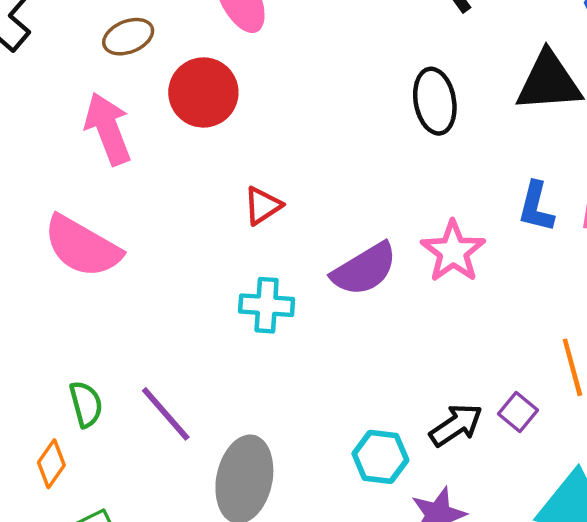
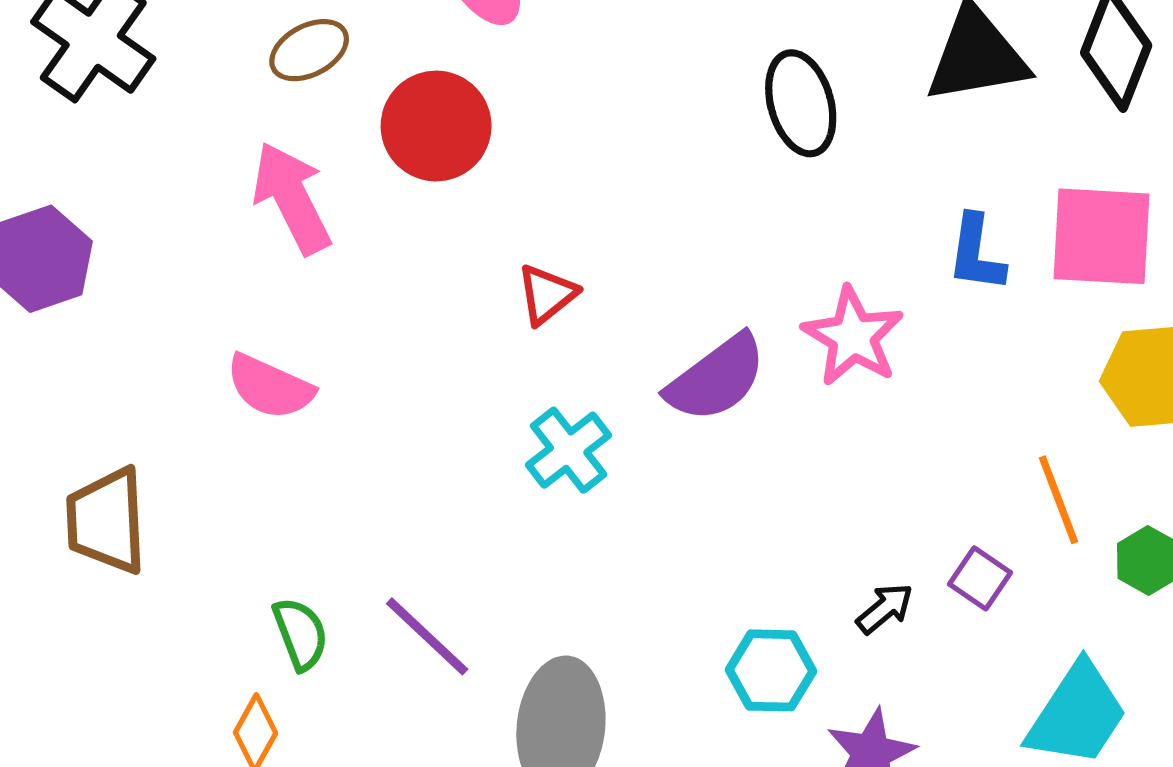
pink semicircle: (82, 246) -> (270, 387), size x0.7
cyan cross: (267, 305) -> (569, 450), turned -36
black arrow: (456, 425) -> (885, 608), size x0.7

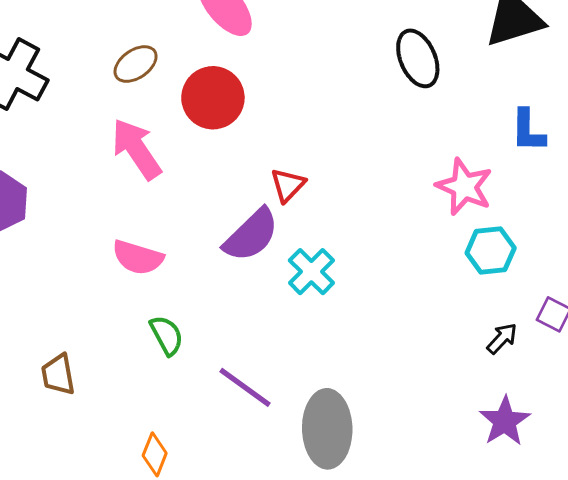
purple semicircle: (716, 378) -> (251, 235), moved
brown trapezoid: (106, 521) -> (58, 375), moved, size x0.7
green semicircle: (300, 634) -> (167, 335), moved
cyan hexagon: (771, 670) -> (491, 250), moved

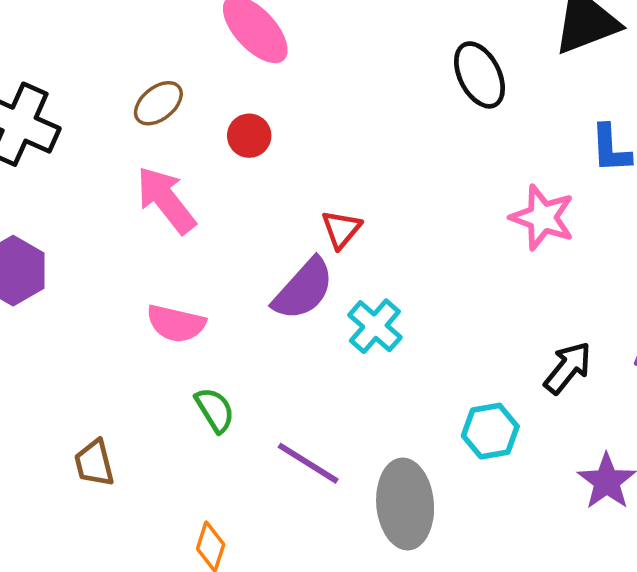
red circle: (213, 98) -> (249, 136), size x0.6
cyan hexagon: (491, 250) -> (490, 431), moved
black arrow: (502, 338) -> (568, 368), moved, size x1.4

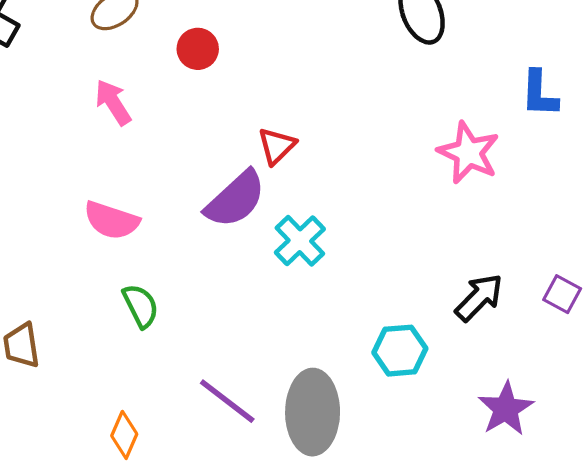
pink arrow: (166, 200) -> (113, 102), size x0.7
purple line: (308, 463) -> (227, 401), moved

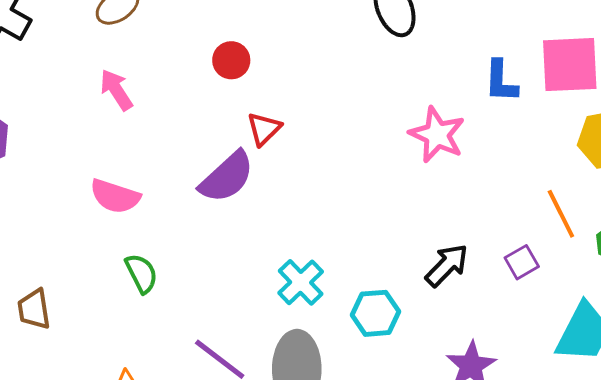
red circle: (198, 49) -> (231, 60), moved
cyan cross: (300, 241) -> (301, 282), moved
purple square: (562, 294) -> (522, 262), turned 32

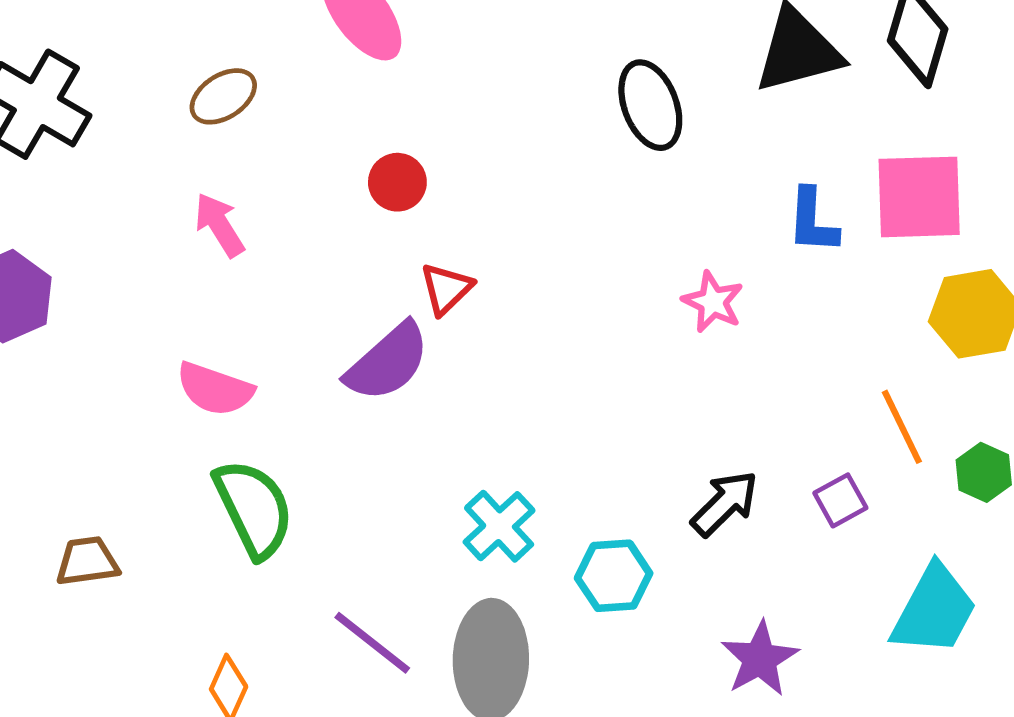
pink star: (437, 135) -> (713, 302), size x0.7
green semicircle: (141, 273) -> (254, 508), size x1.6
brown trapezoid: (34, 309) -> (87, 561), turned 90

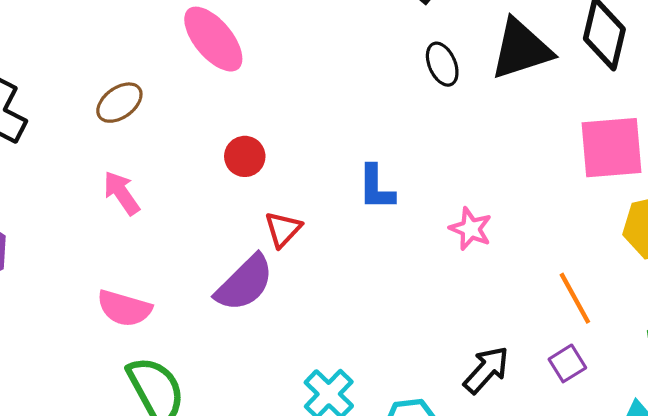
black ellipse: (650, 105) -> (442, 64), moved, size x0.7
blue L-shape: (813, 221) -> (376, 188), moved
orange line: (902, 427) -> (575, 298), moved

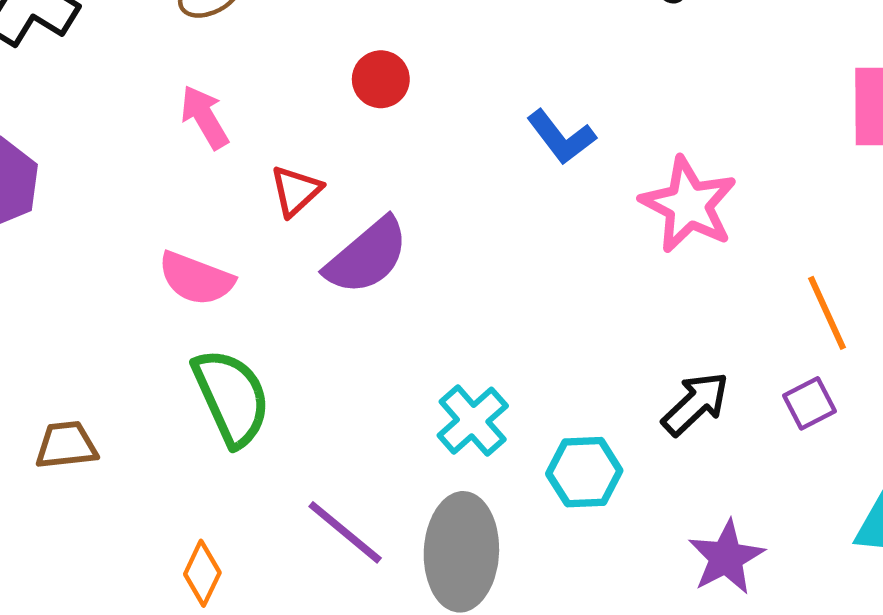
blue L-shape: (376, 188) -> (561, 137), turned -42
red triangle: (283, 229) -> (296, 191), moved
pink star: (471, 229) -> (689, 205), size x1.6

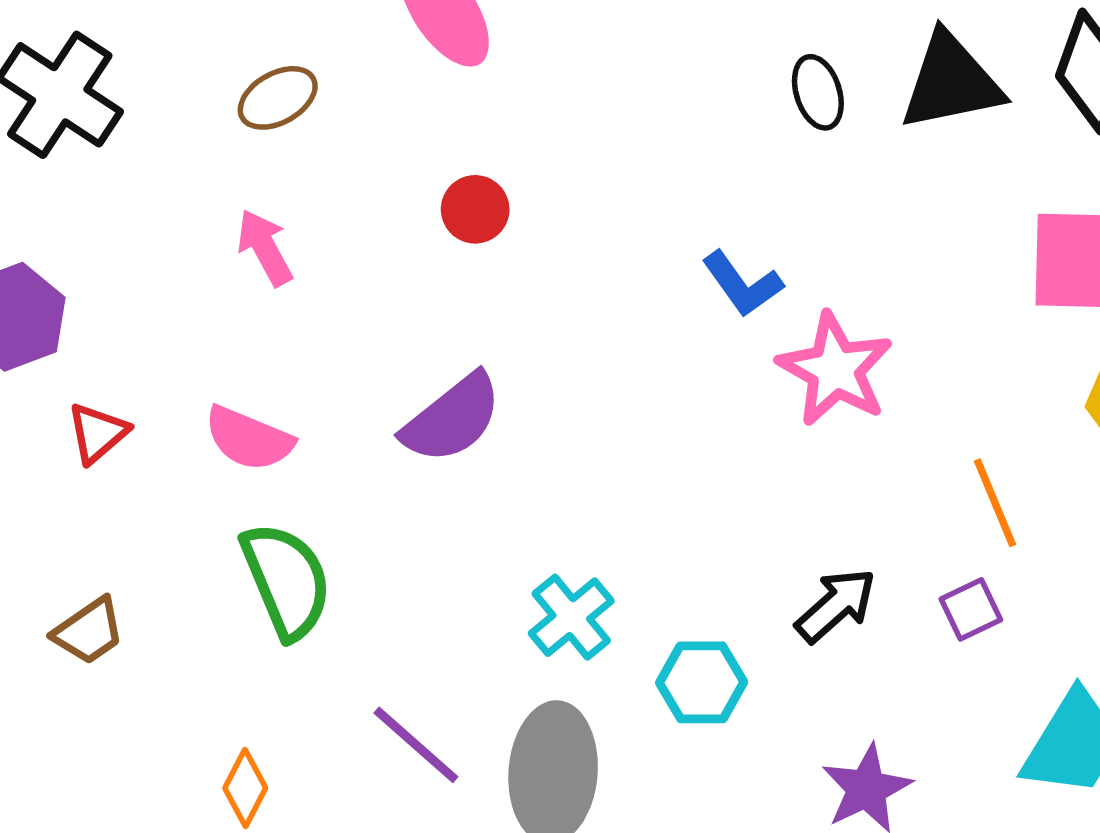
blue L-shape: (561, 137) -> (742, 284), moved
red triangle: (296, 191) -> (98, 433), moved
brown trapezoid: (66, 445) -> (89, 631), turned 150

